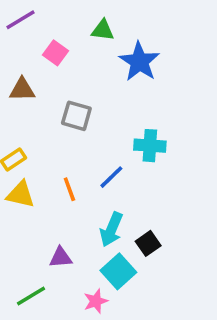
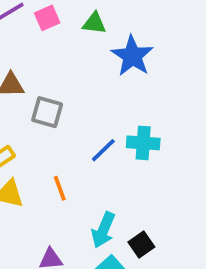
pink square: (55, 53) -> (47, 18), moved, turned 30
gray square: (76, 116) -> (47, 112), moved
blue line: (111, 177) -> (103, 150), moved

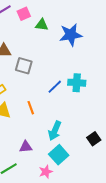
green triangle: (94, 23) -> (42, 25), moved
blue star: (132, 56) -> (71, 35), turned 30
black square: (141, 245) -> (94, 139), moved

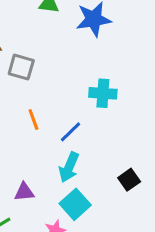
blue line: (55, 87) -> (70, 132), moved
orange line: (31, 108) -> (33, 120), moved

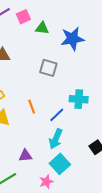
gray square: (21, 67) -> (48, 68), moved
cyan cross: (103, 93) -> (79, 99), moved

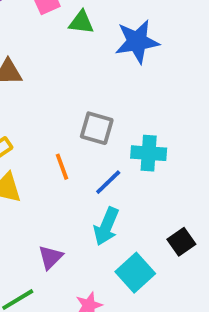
gray square: (48, 68) -> (97, 128), moved
purple triangle: (25, 156) -> (50, 257), turned -40
cyan square: (60, 164) -> (135, 273), moved

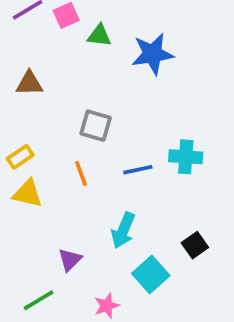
gray square: (97, 128) -> (96, 126), moved
cyan cross: (149, 153) -> (186, 157), moved
blue line: (108, 182) -> (138, 170), moved, turned 32

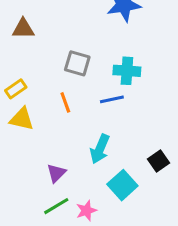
cyan cross: (186, 157) -> (127, 71), moved
green line: (39, 300) -> (56, 206), moved

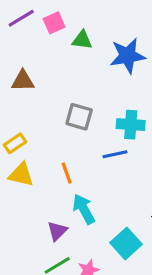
orange line: (65, 102) -> (67, 173), moved
cyan arrow: (100, 149) -> (84, 209), moved, turned 128

